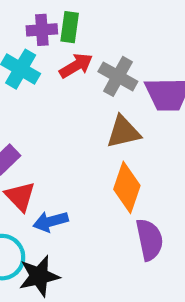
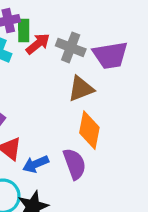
green rectangle: (70, 27) -> (24, 31), moved
purple semicircle: (149, 240) -> (75, 164), moved

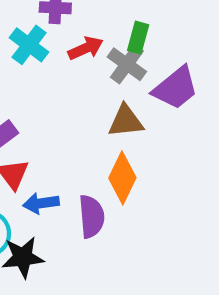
green rectangle: (24, 31) -> (138, 38), moved
purple trapezoid: (110, 55) -> (176, 88), turned -45

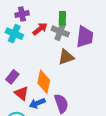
purple trapezoid: (176, 88) -> (85, 37), turned -30
orange diamond: (122, 178) -> (44, 82), moved

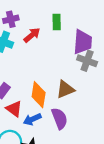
gray cross: (60, 31) -> (87, 61), moved
brown triangle: (66, 57) -> (65, 89), moved

